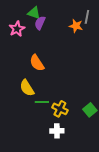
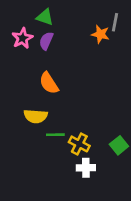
purple semicircle: (40, 23) -> (46, 41), moved
yellow semicircle: (27, 88) -> (36, 116), turned -54
white cross: (57, 131) -> (86, 168), moved

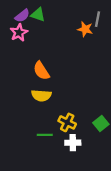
purple semicircle: (46, 41) -> (22, 16), moved, turned -152
yellow semicircle: (36, 116) -> (41, 95), moved
green line: (55, 135) -> (45, 135), moved

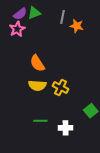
green triangle: (38, 15) -> (34, 13), turned -40
gray line: (98, 19) -> (63, 17), moved
yellow cross: (67, 122) -> (60, 87), moved

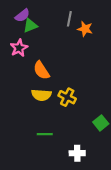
green triangle: (34, 13) -> (30, 26), moved
pink star: (17, 29) -> (19, 48), moved
white cross: (66, 128) -> (77, 153), moved

